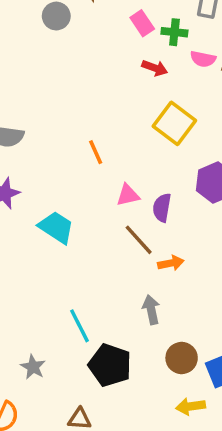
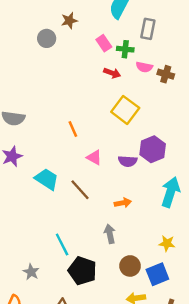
pink triangle: (128, 195) -> (94, 158), turned 42
purple semicircle: (162, 208) -> (128, 161), moved, turned -96
brown line: (139, 240) -> (80, 190), moved

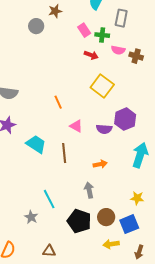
brown line: (80, 190) -> (64, 153), turned 36
black pentagon: (82, 271) -> (79, 221), moved
gray star: (31, 272) -> (31, 217), moved

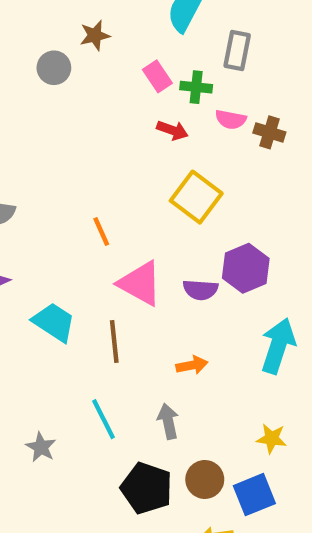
pink triangle: (76, 126) -> (140, 283), size x1.6
cyan line: (49, 199) -> (103, 419), moved
gray star: (31, 217) -> (41, 447), moved

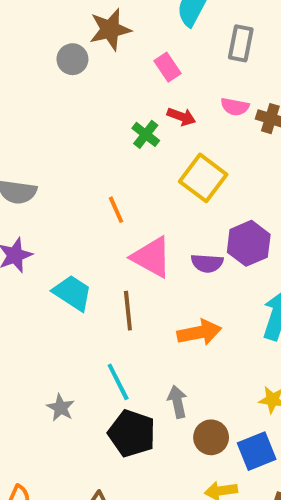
brown star: (95, 35) -> (110, 29), size x1.5
green cross: (196, 87) -> (146, 134), moved, turned 32
orange arrow: (192, 365) -> (199, 332), size x1.5
gray arrow: (168, 421) -> (177, 402), moved
black pentagon: (147, 488) -> (132, 433), moved

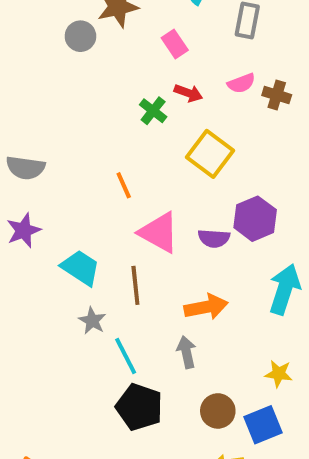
pink semicircle: (235, 107) -> (241, 83), turned -32
gray arrow: (177, 402) -> (186, 352), moved
gray star: (61, 408) -> (92, 321), moved

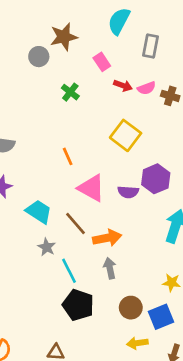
red arrow: (188, 93) -> (123, 85), moved
green cross: (153, 111) -> (70, 92), moved
brown line: (135, 285) -> (76, 223), turned -35
orange arrow: (206, 307) -> (107, 238), moved

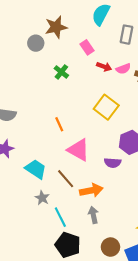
purple semicircle: (128, 192) -> (113, 163), moved

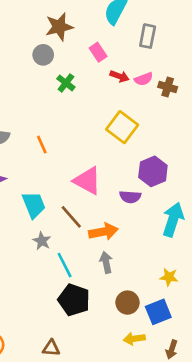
gray circle: (36, 43) -> (43, 55), moved
orange line: (59, 124) -> (42, 145), moved
cyan trapezoid: (36, 169) -> (34, 205), turned 35

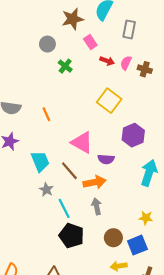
brown star: (59, 27) -> (73, 19), moved
pink semicircle: (144, 79) -> (126, 63), turned 136
purple semicircle: (130, 197) -> (106, 159), moved

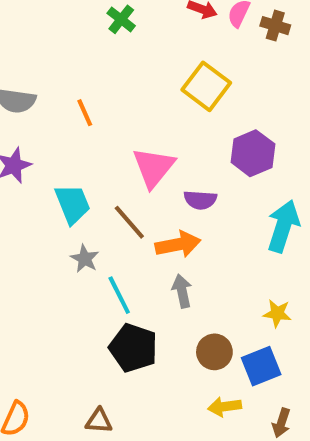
pink triangle: (82, 142) -> (154, 167), turned 40

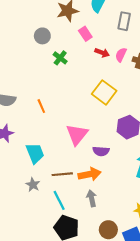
brown line: (129, 222) -> (62, 174), moved, turned -54
gray star: (85, 259) -> (33, 185), moved

